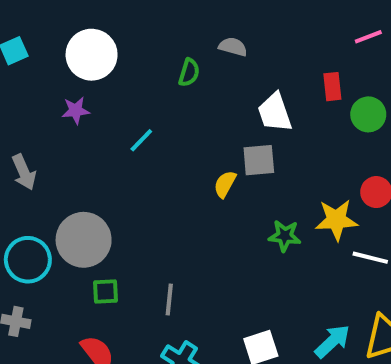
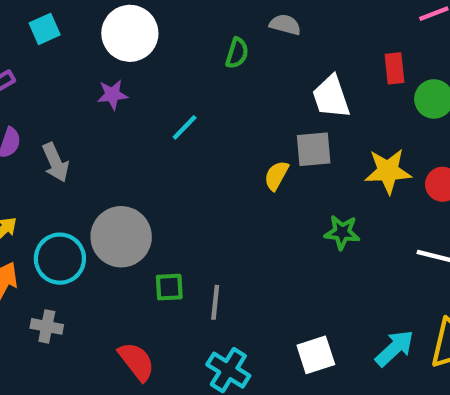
yellow star: (336, 220) -> (388, 171), moved
green square: (105, 292) -> (169, 287), moved

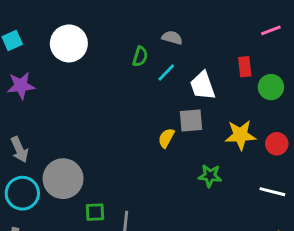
purple star: (112, 95) -> (21, 86), moved, size x1.4
cyan line: (185, 127) -> (166, 73), moved
gray arrow: (56, 162) -> (19, 150), moved

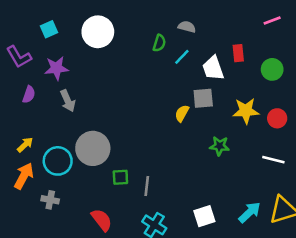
red rectangle: (245, 67) -> (238, 53), moved
gray arrow: (19, 150) -> (68, 101), moved

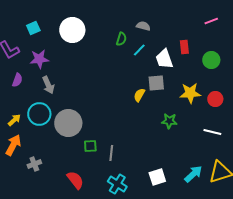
cyan circle: (58, 161) -> (39, 114), moved
gray cross: (50, 200) -> (34, 164), turned -32

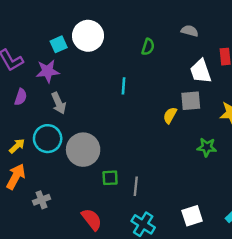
gray semicircle: (143, 26) -> (190, 31), moved
cyan square: (33, 28) -> (59, 44), moved
cyan line: (139, 50) -> (124, 86), moved, turned -40

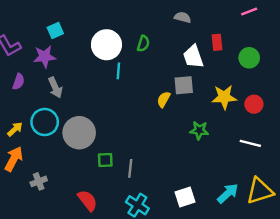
white circle: (88, 36) -> (106, 45), moved
green semicircle: (148, 47) -> (143, 44), moved

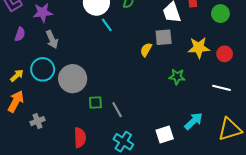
cyan line: (118, 71) -> (107, 25), turned -40
gray line: (130, 168) -> (117, 110), turned -35
cyan arrow: (228, 193) -> (194, 121), moved
red semicircle: (87, 200) -> (80, 138), turned 36

